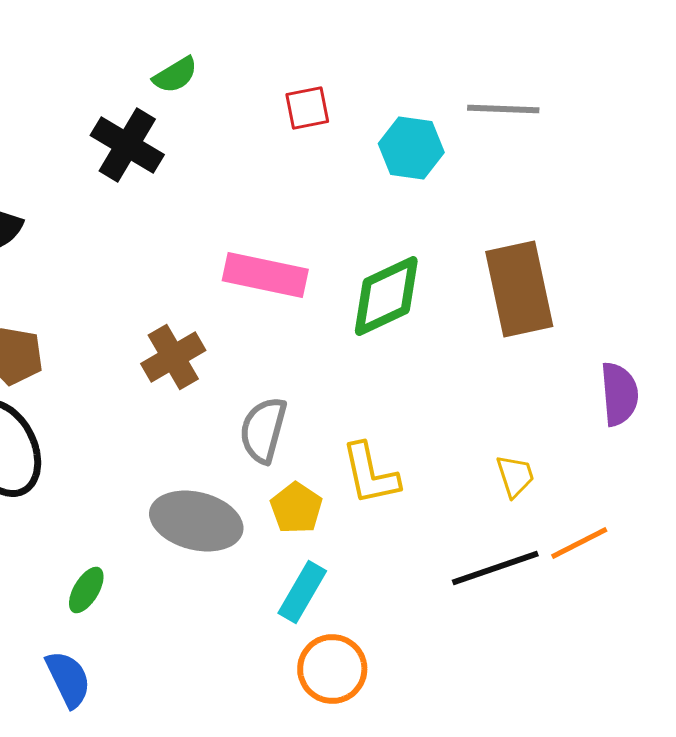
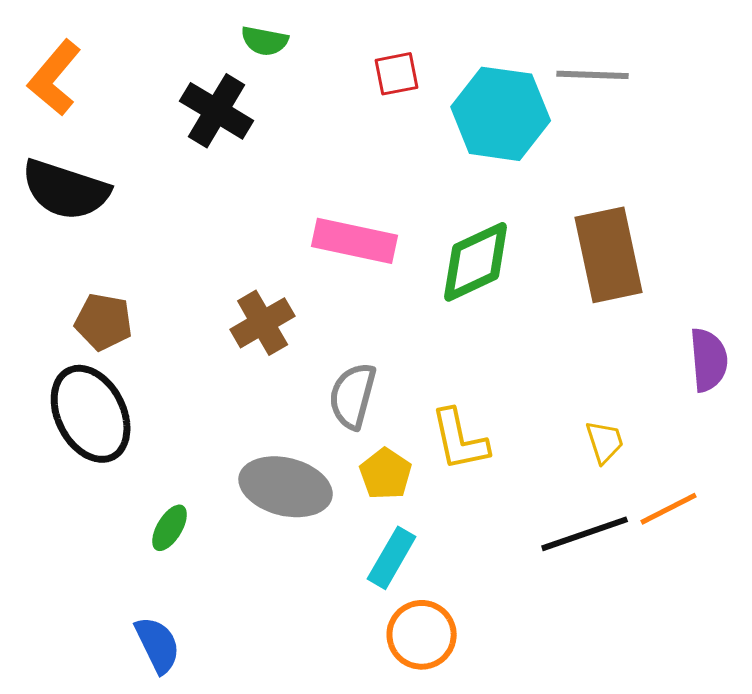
green semicircle: (175, 75) -> (265, 41), turned 42
cyan hexagon: (411, 148) -> (501, 114), size x1.5
green ellipse: (86, 590) -> (170, 528), moved

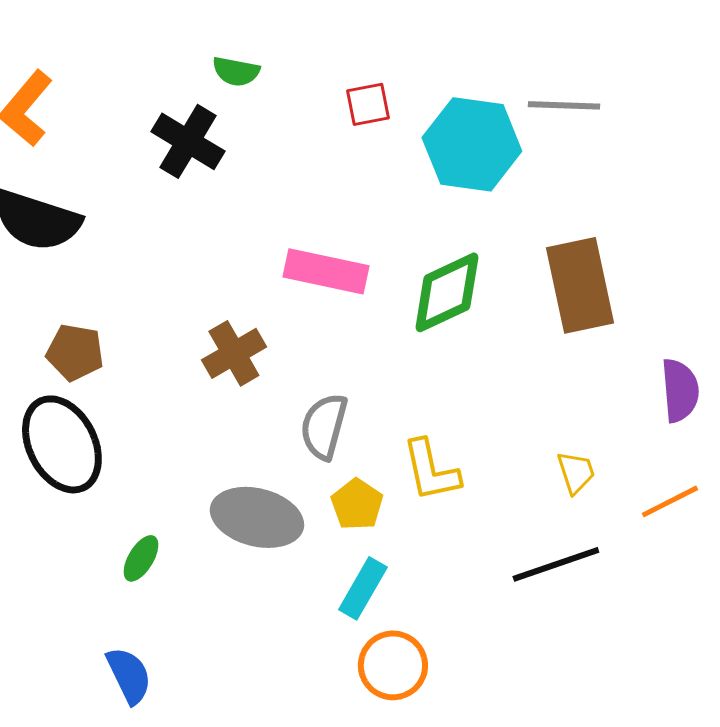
orange line: (669, 509) -> (670, 501), moved

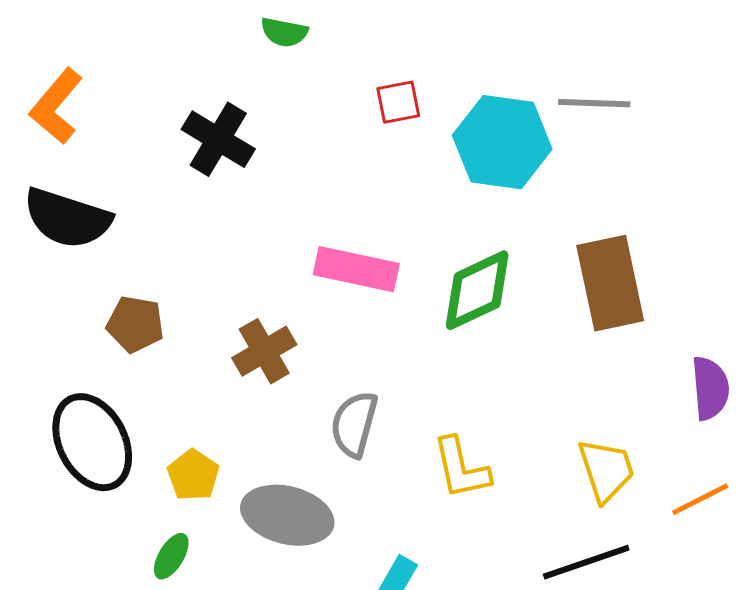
green semicircle: (236, 71) -> (284, 32), moved
brown pentagon: (75, 352) -> (135, 324), moved
yellow trapezoid: (576, 472) -> (606, 470), size x1.5
yellow pentagon: (357, 504) -> (193, 475), moved

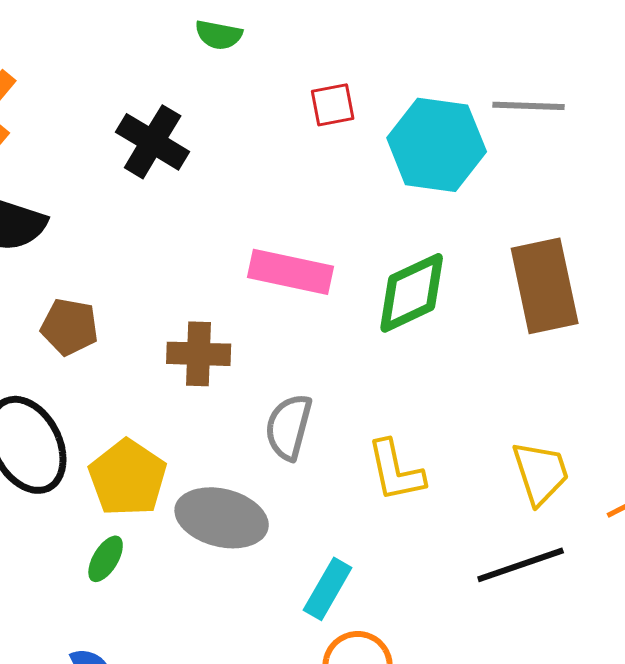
brown cross: (264, 351) -> (199, 354), turned 32
yellow pentagon: (193, 475) -> (128, 478), size x1.5

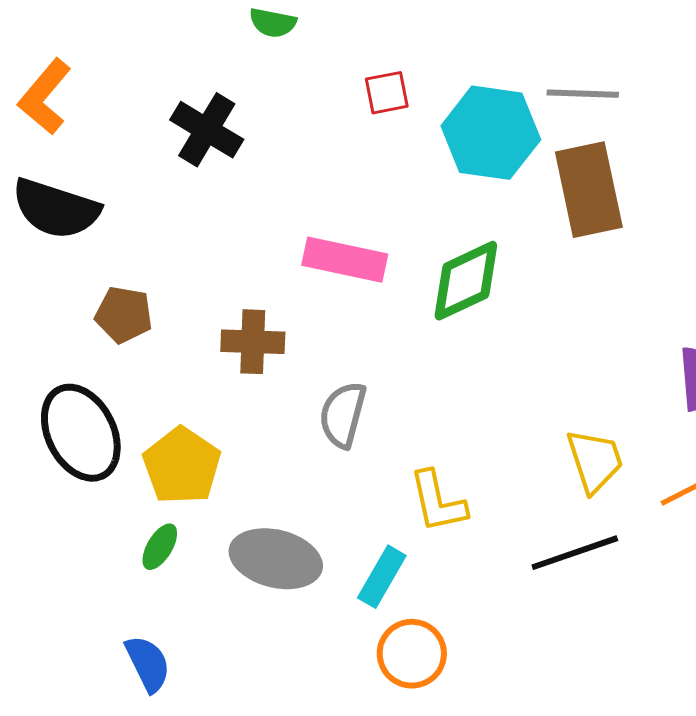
brown rectangle: (545, 286) -> (589, 190), moved
yellow L-shape: (396, 471) -> (438, 502), moved
gray ellipse: (222, 518) -> (276, 559), moved

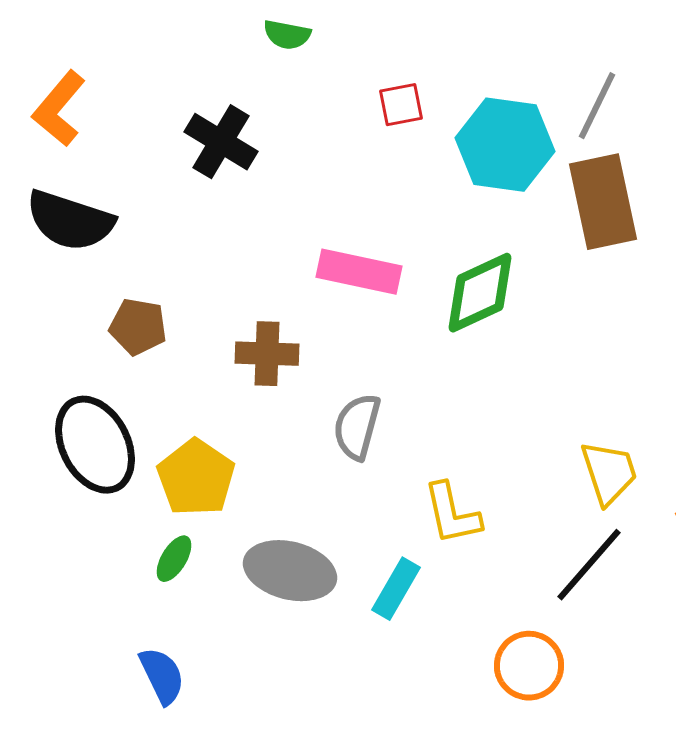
gray line: (583, 94) -> (597, 106), turned -66
black line: (575, 553) -> (589, 565), turned -30
orange circle: (412, 654) -> (529, 666), moved

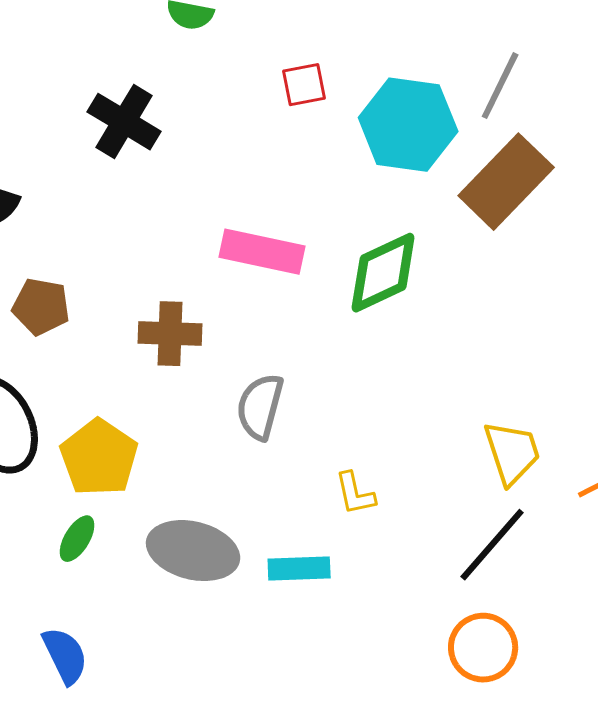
brown rectangle: (603, 202) -> (506, 182), turned 56
yellow L-shape: (452, 514) -> (355, 494), size x0.7
cyan rectangle: (396, 589) -> (299, 569), turned 58
orange circle: (529, 666) -> (483, 648), moved

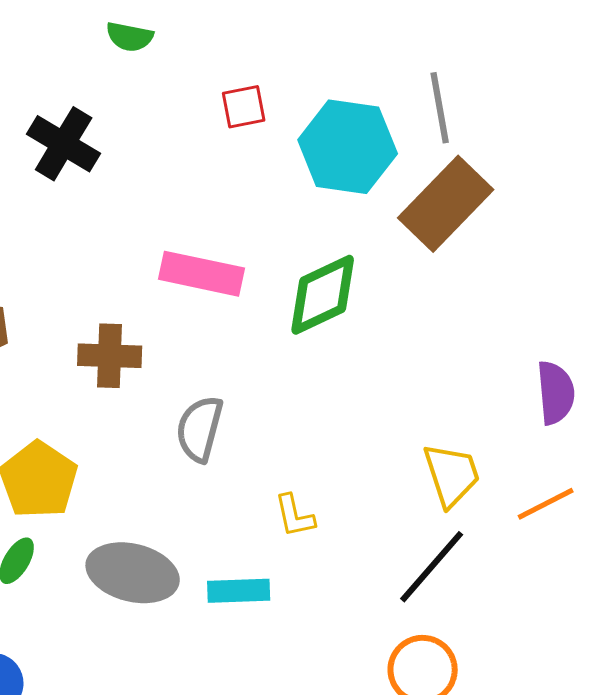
gray line: (500, 86) -> (440, 108), turned -36

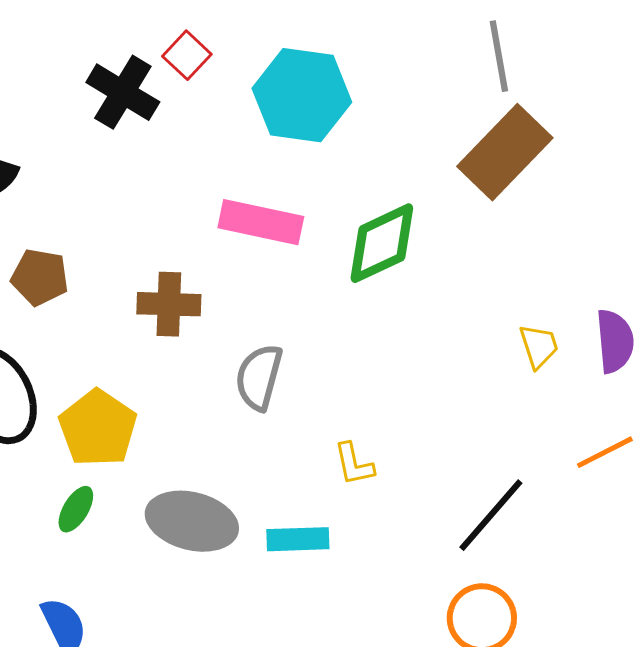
red square: (244, 107) -> (187, 55), moved, turned -36
cyan hexagon: (348, 147) -> (302, 95), moved
yellow trapezoid: (452, 475) -> (539, 346), moved, size x0.7

